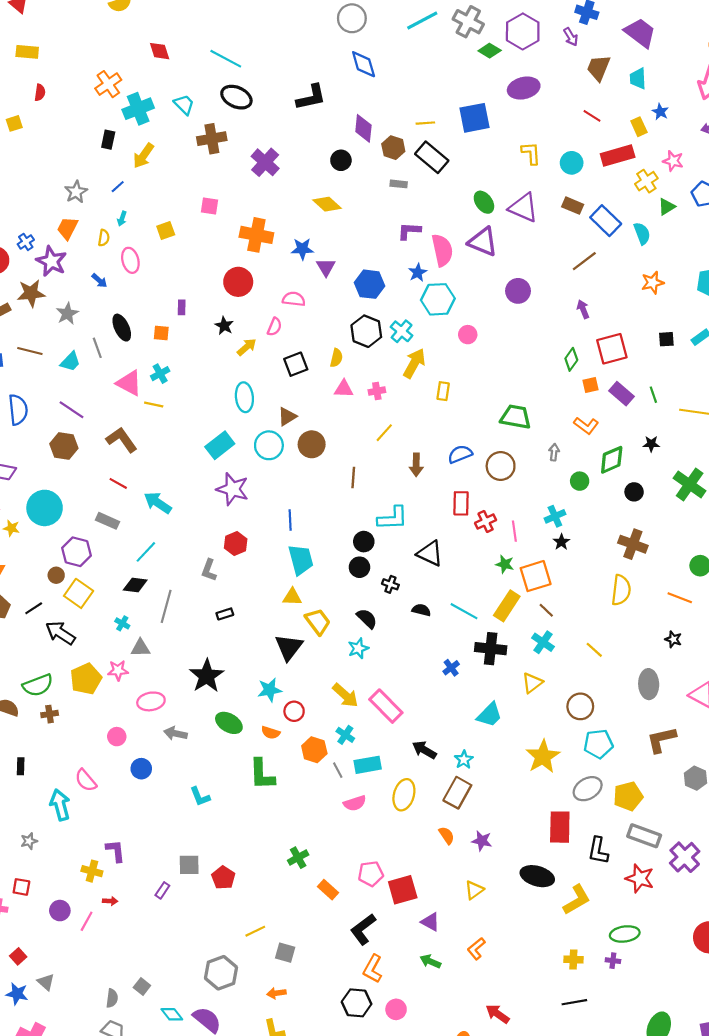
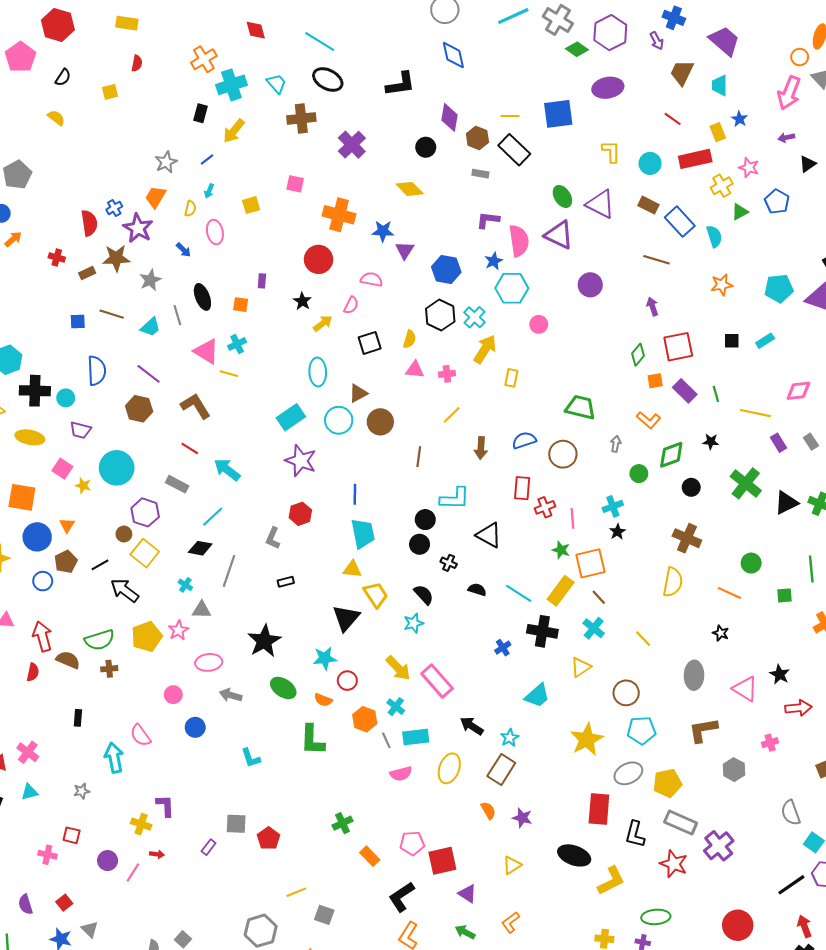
brown line: (584, 261) -> (656, 260), turned 50
pink star: (118, 670) -> (178, 630), turned -30

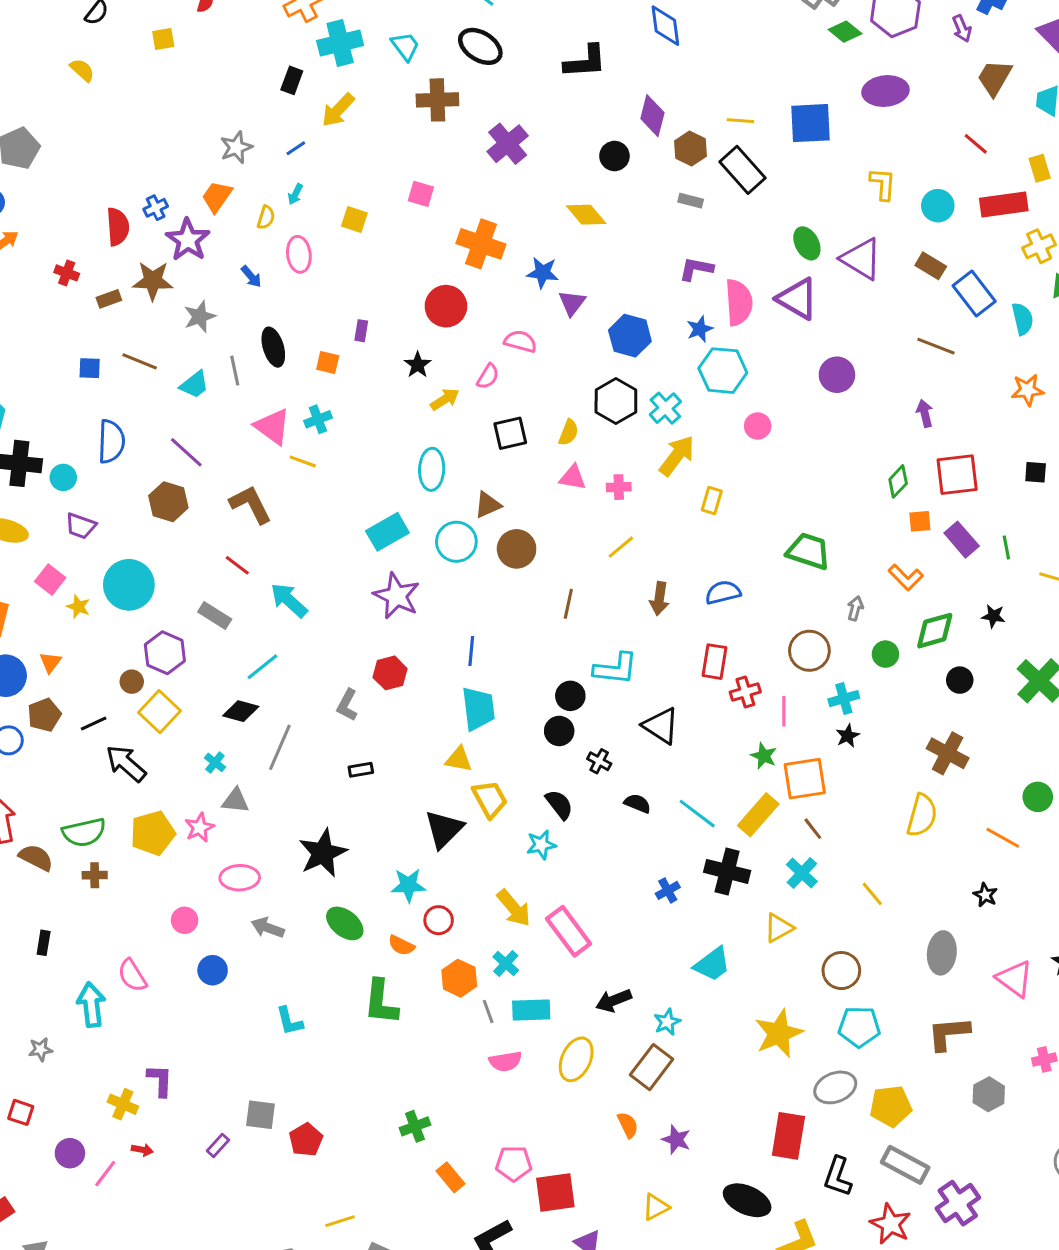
yellow square: (251, 205) -> (354, 220), turned 30
brown circle: (563, 454) -> (809, 651), moved
black arrow: (472, 726) -> (614, 1000), turned -60

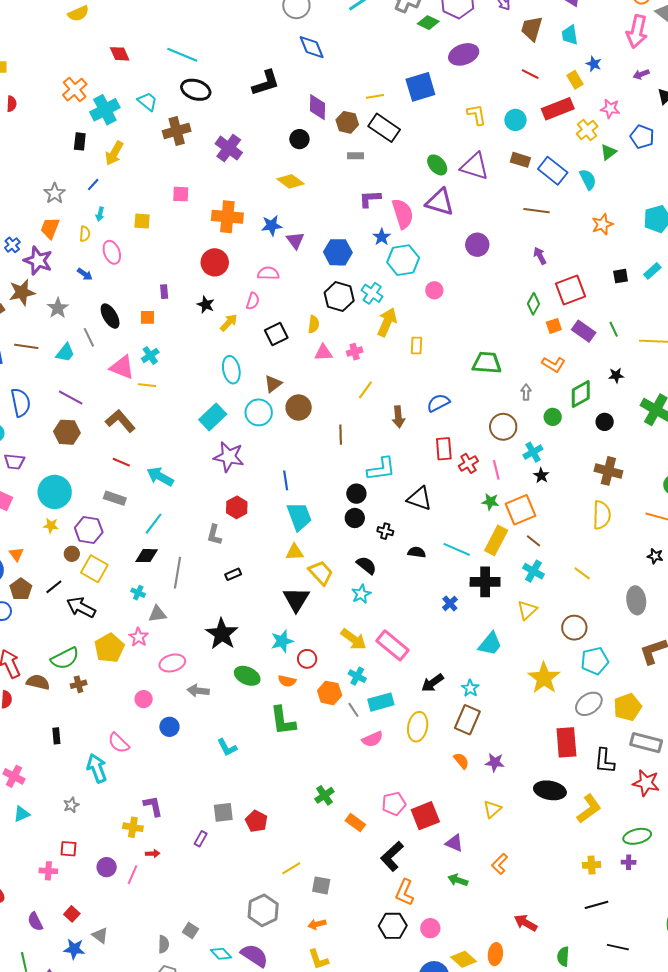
yellow star: (78, 607) -> (51, 526), moved

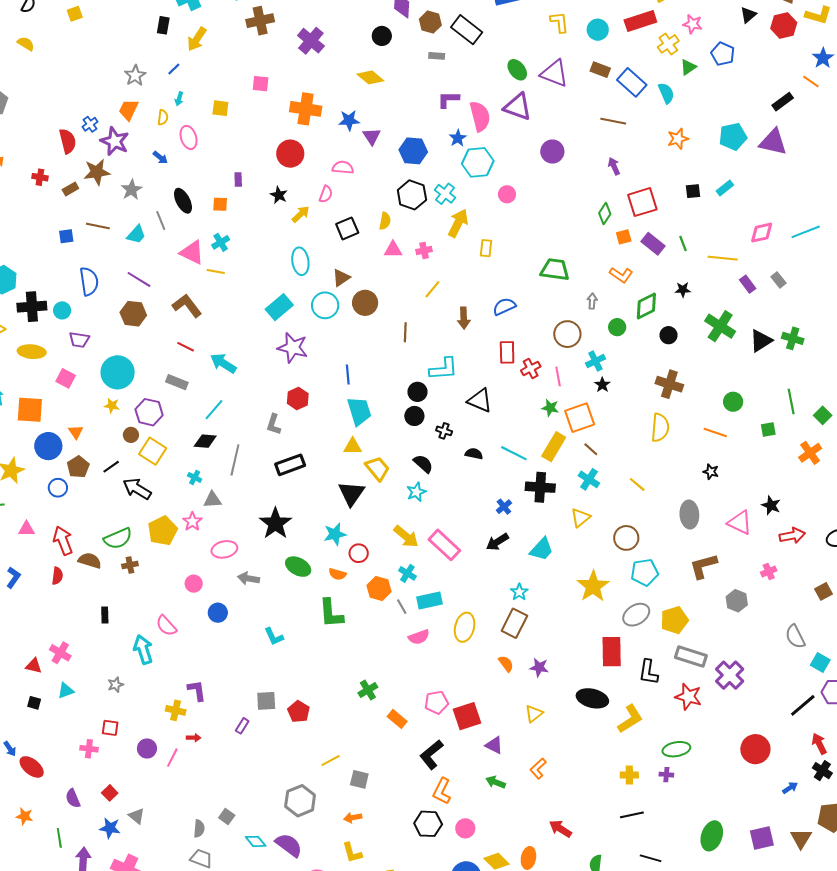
black rectangle: (233, 574) -> (290, 465), size x1.8
black arrow: (432, 683) -> (497, 542), moved

